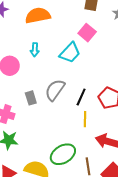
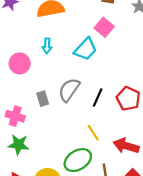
yellow line: (85, 119) -> (93, 133), moved, turned -35

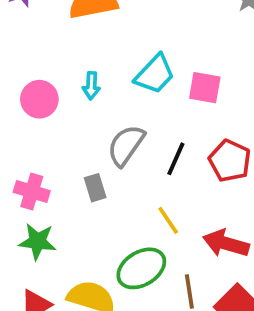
pink square: (104, 27) -> (205, 88), moved, turned -30
cyan arrow: (47, 46) -> (91, 86), moved
gray rectangle: (43, 99) -> (95, 188), moved

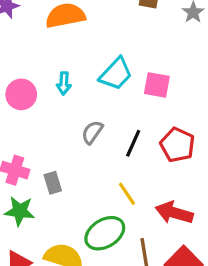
gray semicircle: (126, 145) -> (92, 132), size x0.7
gray rectangle: (95, 188) -> (53, 183), moved

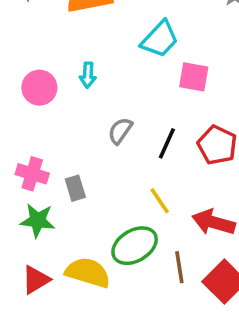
cyan trapezoid: (116, 74) -> (160, 39), moved

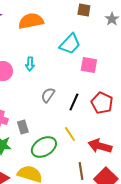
green ellipse: (135, 246) -> (44, 147), moved

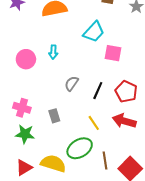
gray rectangle: (23, 127) -> (54, 116), moved
red arrow: (100, 146) -> (124, 121), moved
green ellipse: (44, 147) -> (80, 148), moved

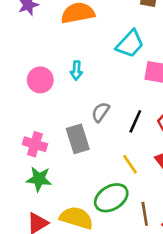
gray rectangle: (54, 116) -> (78, 139), moved, size x1.5

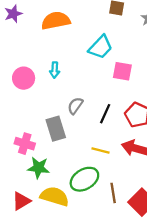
pink cross: (35, 144) -> (25, 144), moved
yellow line: (130, 164) -> (101, 150), turned -42
green star: (39, 179) -> (39, 168), moved

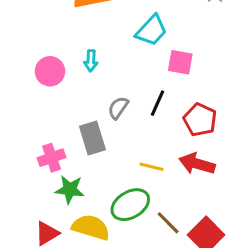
black line: (105, 114) -> (158, 103), moved
pink cross: (25, 144) -> (52, 158), turned -36
brown line: (113, 193) -> (168, 223), turned -36

